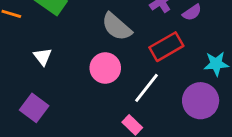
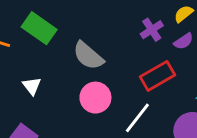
gray semicircle: (117, 27) -> (88, 56), moved

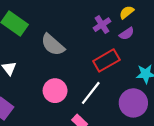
pink circle: (95, 98) -> (55, 91), moved

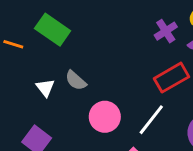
gray semicircle: (53, 45) -> (76, 80), moved, size x0.7

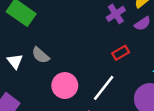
red rectangle: (172, 78) -> (121, 53), size x0.6

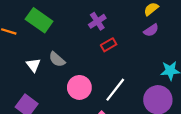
purple cross: (116, 14) -> (97, 21), moved
red rectangle: (121, 53) -> (109, 45), moved

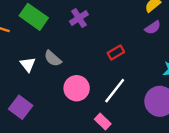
purple cross: (97, 21) -> (79, 18), moved
red rectangle: (109, 45) -> (116, 53), moved

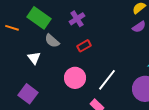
red rectangle: (116, 53) -> (84, 46), moved
gray semicircle: (53, 58) -> (52, 41), moved

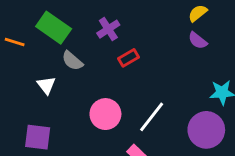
purple semicircle: (139, 27) -> (198, 41), turned 72
red rectangle: (84, 46) -> (128, 58), moved
purple square: (28, 94) -> (38, 137), turned -30

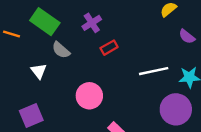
purple semicircle: (198, 41) -> (187, 36), moved
white line: (152, 117) -> (154, 71), moved, turned 40
purple square: (38, 137) -> (31, 116), turned -30

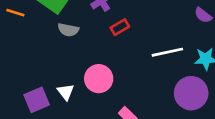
gray semicircle: (61, 50) -> (68, 30), turned -30
white triangle: (39, 71) -> (66, 92), moved

